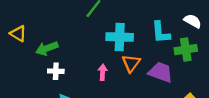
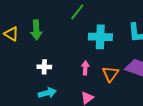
green arrow: (47, 48) -> (36, 30), moved, turned -72
orange triangle: (131, 63) -> (110, 74), moved

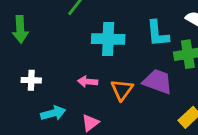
pink arrow: (85, 68) -> (88, 82), turned -88
cyan arrow: (47, 93) -> (53, 113), moved

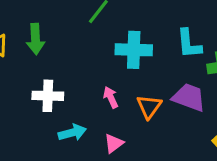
white cross: (31, 80) -> (48, 96), size x1.4
pink arrow: (88, 82) -> (111, 97), turned 60

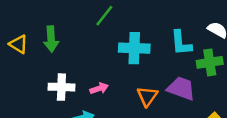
pink arrow: (111, 97) -> (99, 88), moved, turned 96

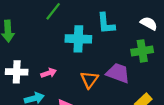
cyan L-shape: (181, 43) -> (106, 23), moved

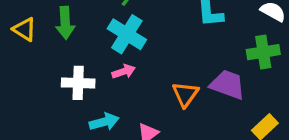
cyan cross: (78, 39) -> (127, 34), moved, turned 30
pink arrow: (49, 73) -> (124, 72), moved

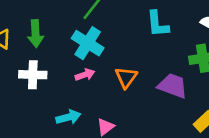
white cross: (78, 83) -> (33, 75), moved
orange triangle: (185, 94) -> (126, 77), moved

